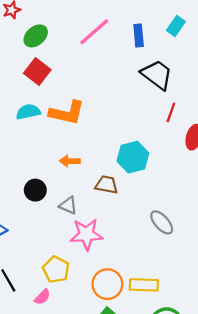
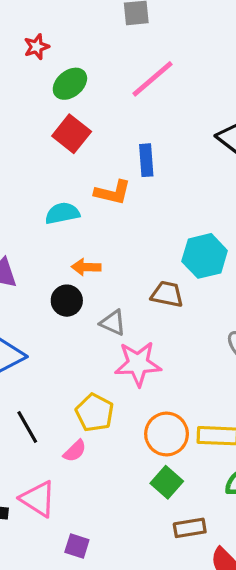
blue rectangle: (139, 35) -> (146, 160), moved
cyan semicircle: (28, 112) -> (62, 213), moved
orange L-shape: (67, 113) -> (113, 192), size x0.7
orange arrow: (70, 161) -> (86, 267), moved

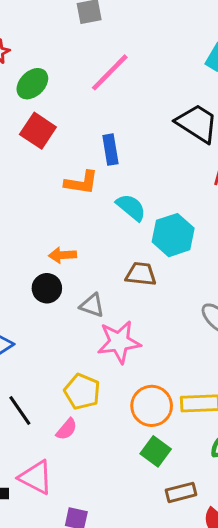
cyan semicircle: (62, 213) -> (131, 207), moved, turned 56

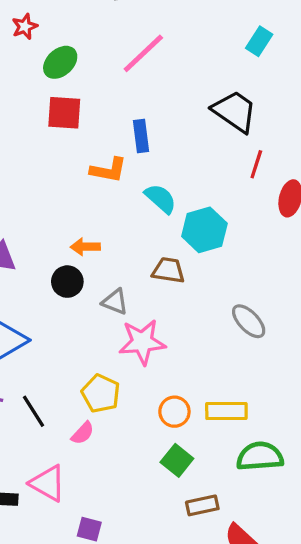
red square: (38, 131) -> (64, 113), turned -32
orange circle: (152, 406) -> (174, 412), size x0.7

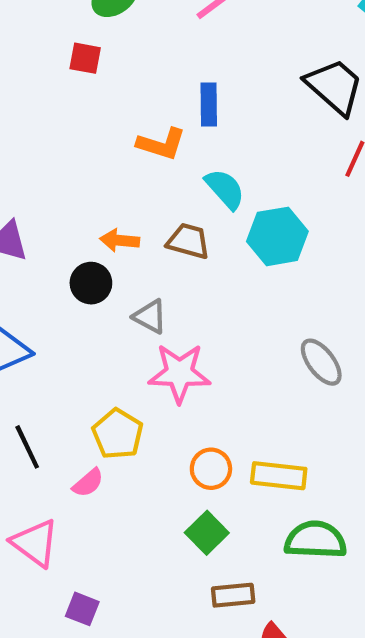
red square: (64, 113) -> (85, 58), moved, size x0.7
brown trapezoid: (168, 270) -> (188, 241), moved

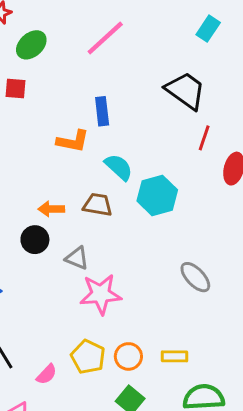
yellow pentagon: (118, 434) -> (88, 357), moved
yellow rectangle: (279, 476) -> (175, 356), size x0.7

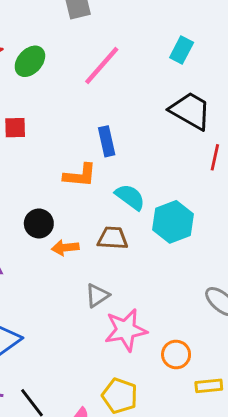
cyan rectangle: (208, 29) -> (182, 50), moved
green ellipse: (31, 45) -> (30, 61), moved
black circle: (35, 240) -> (39, 223), moved
gray triangle: (77, 258) -> (97, 295), turned -50
orange circle: (128, 356) -> (176, 355), moved

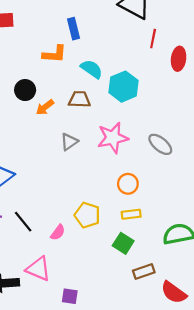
orange arrow: (65, 248) -> (45, 107), turned -30
pink star: (126, 330) -> (113, 138), moved
yellow rectangle: (209, 386) -> (131, 214), moved

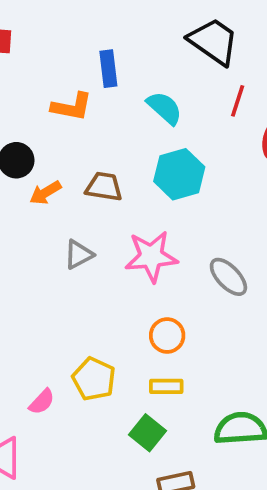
cyan semicircle: (92, 69) -> (164, 108), moved

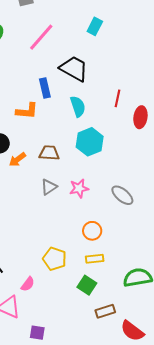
black trapezoid: (213, 41) -> (74, 69), moved
cyan semicircle: (164, 108) -> (78, 106), turned 35
gray triangle: (79, 254) -> (49, 187), moved
pink star: (151, 256) -> (79, 188), size x0.7
pink semicircle: (42, 402) -> (28, 284), moved

